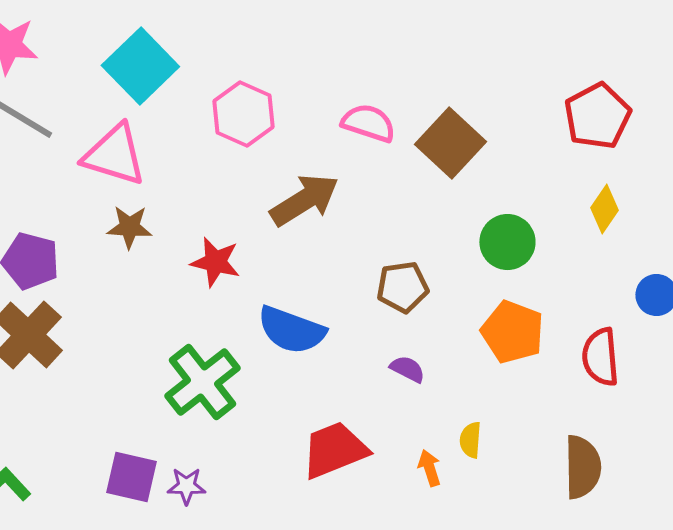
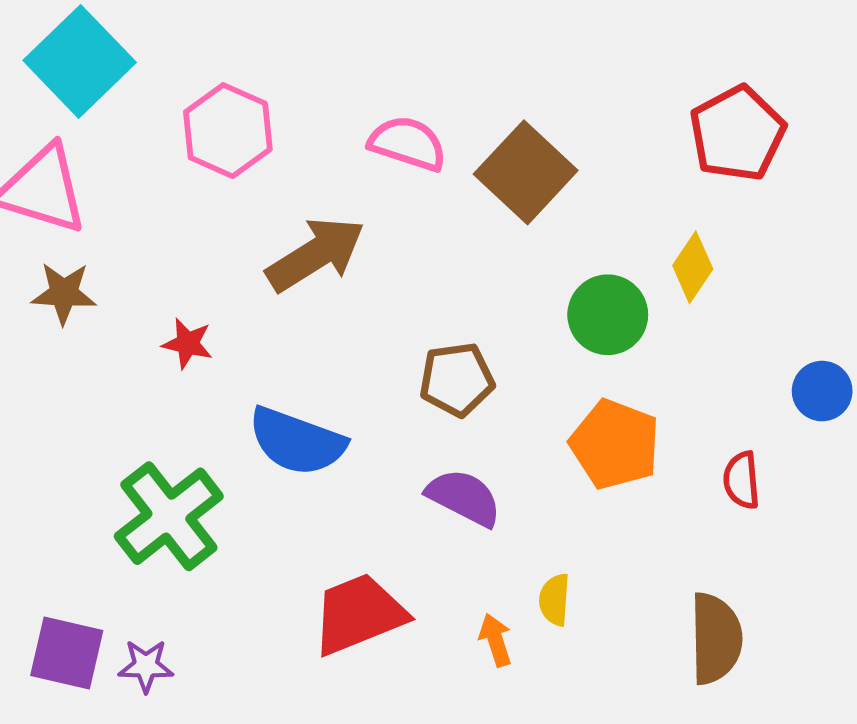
yellow diamond: (604, 209) -> (693, 267), moved
red star: (215, 262) -> (188, 344), size x0.7
red semicircle: (600, 357) -> (742, 480), size x0.7
purple semicircle: (407, 369) -> (464, 498), size x1.5

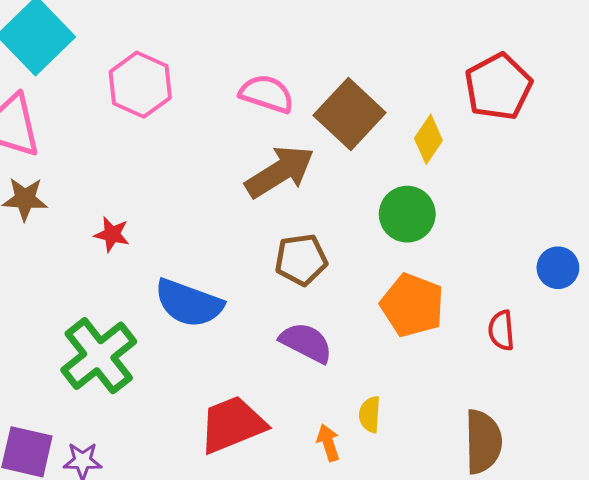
brown arrow: (316, 254) -> (280, 172), moved
yellow diamond: (693, 267) -> (428, 139), moved

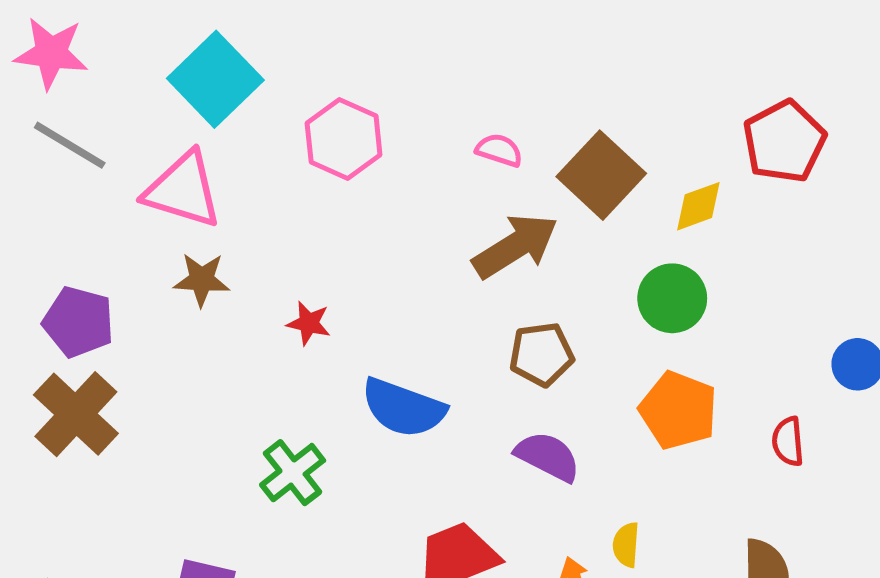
pink semicircle: (267, 94) -> (499, 150), size x0.7
yellow diamond: (428, 139) -> (698, 206), turned 36
green cross: (99, 356) -> (293, 473), size x0.7

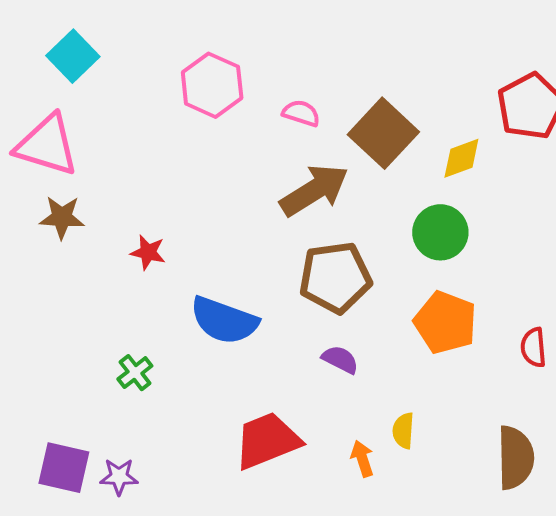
cyan square: (215, 79) -> (73, 56), size x0.7
pink hexagon: (344, 139) -> (212, 85), moved
brown pentagon: (541, 354) -> (335, 277), size x1.4
purple semicircle: (548, 456) -> (340, 360), size x0.7
green cross: (293, 473) -> (135, 373), size x0.7

